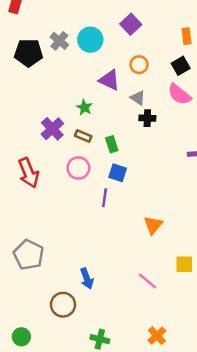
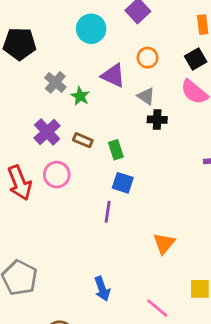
gray cross: (59, 41) -> (55, 82), moved
green star: (84, 107) -> (80, 96), moved
pink circle: (78, 168) -> (57, 175), moved
blue arrow: (87, 279) -> (102, 289), moved

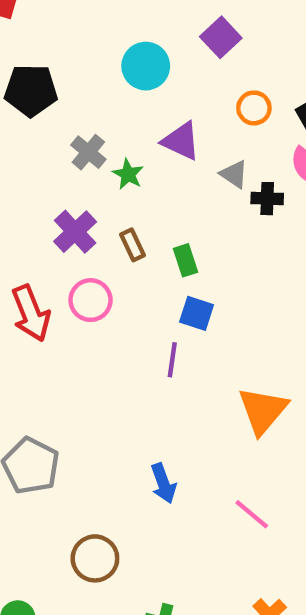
orange circle: (148, 58) -> (254, 108), moved
black cross: (157, 120) -> (267, 199), moved
brown rectangle: (83, 140) -> (132, 245), turned 42
orange triangle: (164, 243) -> (263, 410), size x1.4

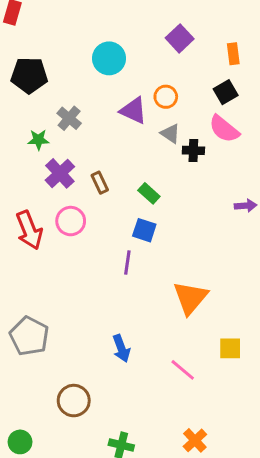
purple square: (221, 37) -> (180, 38), moved
orange circle: (254, 108) -> (166, 97), moved
green star: (128, 174) -> (38, 140), moved, turned -30
green rectangle: (185, 260) -> (149, 193), moved, turned -30

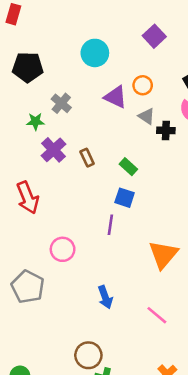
pink circle: (71, 221) -> (63, 249), moved
brown circle: (74, 401) -> (88, 355), moved

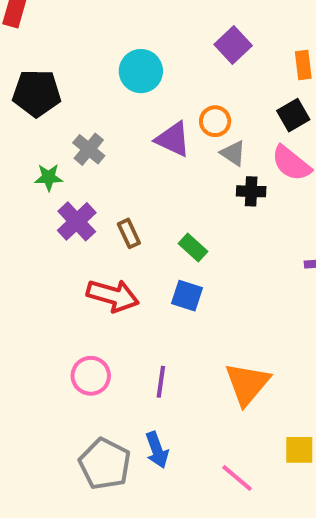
gray triangle: (147, 116) -> (233, 153), moved
red arrow: (28, 198) -> (113, 296), moved, turned -52
purple line: (110, 225) -> (161, 382), moved
gray pentagon: (28, 287) -> (105, 464), moved

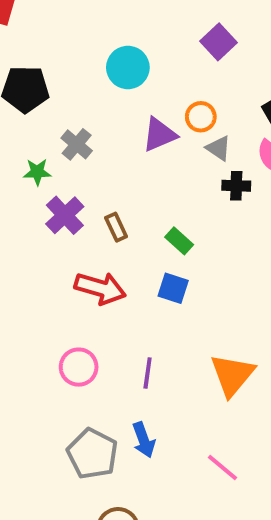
purple triangle: (173, 139) -> (159, 134), turned -48

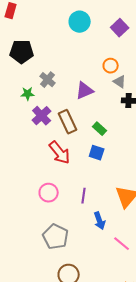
cyan circle: (128, 67) -> (80, 22), moved
purple triangle: (159, 134) -> (85, 91), moved
brown rectangle: (116, 227) -> (68, 122), size x1.6
red arrow: (100, 288) -> (60, 153), turned 35
blue arrow: (144, 440) -> (100, 221), moved

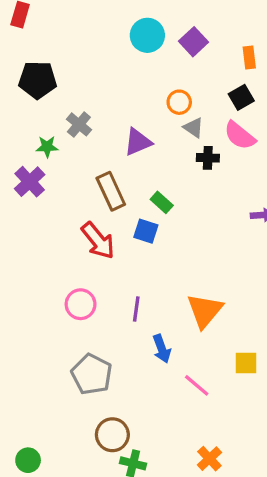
cyan circle: (80, 22) -> (147, 35), moved
purple cross: (42, 116) -> (30, 182), moved
blue square: (97, 153) -> (146, 231), moved

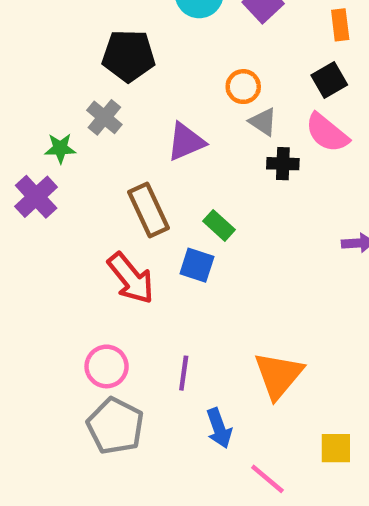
black pentagon: (38, 80) -> (129, 56), moved
gray pentagon: (92, 374) -> (115, 426), moved

